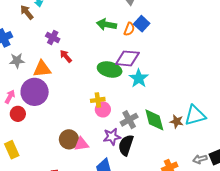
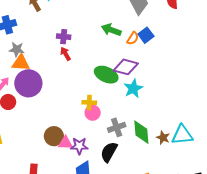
purple cross: (53, 38) -> (64, 37), moved, turned -32
orange triangle: (42, 69) -> (21, 63), moved
purple star: (112, 137) -> (79, 146), moved

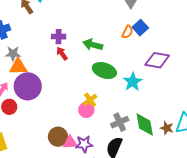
green arrow: (111, 30) -> (93, 45), moved
purple diamond: (126, 67) -> (157, 60), moved
yellow cross: (89, 103) -> (90, 100), turned -32
pink circle: (93, 113) -> (86, 110), moved

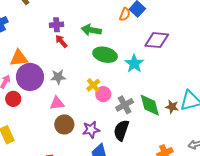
gray star: (13, 54) -> (58, 77), moved
pink circle: (86, 110) -> (103, 94), moved
pink triangle: (70, 142) -> (57, 103), moved

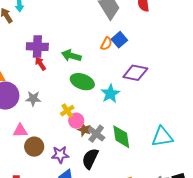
purple cross: (56, 25) -> (37, 47), size x1.5
pink triangle: (57, 103) -> (20, 131), moved
gray cross: (125, 105) -> (96, 134), turned -30
brown star: (172, 107) -> (84, 130), moved

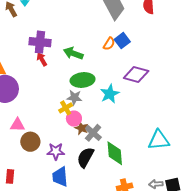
green ellipse: (82, 82) -> (83, 80), turned -30
gray star: (33, 99) -> (74, 98), moved
green diamond: (121, 137) -> (115, 153), moved

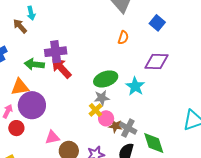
blue square: (122, 41) -> (157, 23), moved
green arrow: (73, 53) -> (34, 64), moved
red arrow: (42, 59) -> (61, 68), size x1.6

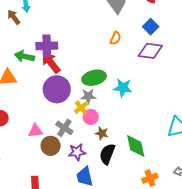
purple diamond: (157, 62) -> (150, 51), moved
cyan star: (135, 86) -> (123, 88), turned -30
purple circle: (32, 105) -> (57, 89), moved
brown star: (115, 126) -> (102, 133), moved
gray cross: (128, 128) -> (64, 128), moved

